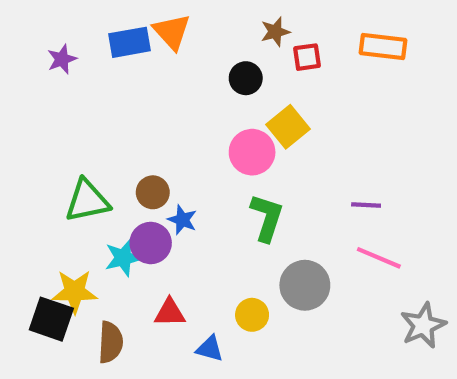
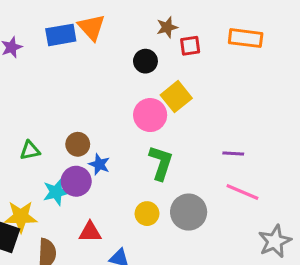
green triangle: (87, 201) -> (30, 150), size x0.6
yellow circle: (252, 315) -> (147, 214), moved

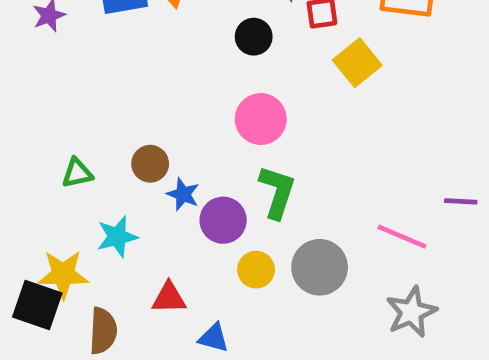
yellow square: (176, 97) -> (357, 63), moved
purple line: (233, 154) -> (461, 201), moved
purple circle: (76, 181) -> (223, 220), moved
gray star: (275, 241) -> (411, 312), moved

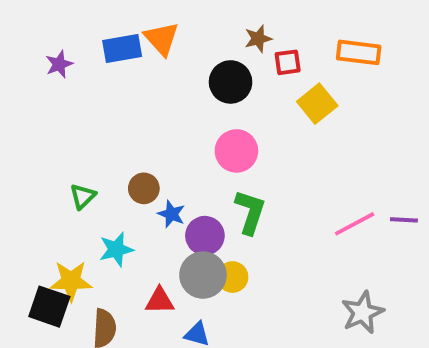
black circle: (254, 37) -> (231, 82), size x1.4
green triangle: (77, 173) -> (83, 196), turned -32
pink line: (402, 237) -> (355, 224), moved, turned -51
gray circle: (320, 267) -> (203, 275), moved

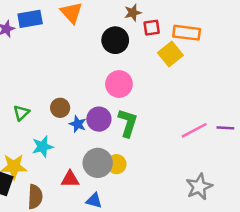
blue rectangle: (122, 48) -> (30, 19), moved
orange rectangle: (359, 52) -> (187, 33), moved
purple circle: (205, 236) -> (99, 119), moved

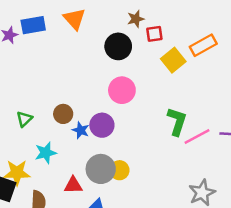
orange rectangle: (187, 33) -> (203, 45), moved, turned -36
green L-shape: (128, 123) -> (177, 121), moved

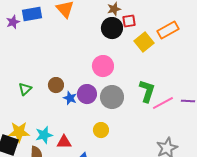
black circle: (118, 46) -> (112, 28), moved
cyan star: (46, 153) -> (44, 135), moved
gray circle: (101, 169) -> (112, 97), moved

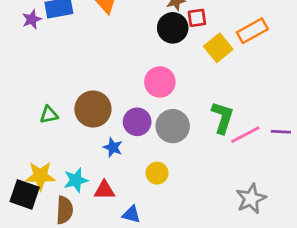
brown circle: (56, 85) -> (93, 109), size x1.6
green triangle: (25, 89) -> (49, 115), turned 32
blue star: (70, 98) -> (113, 147), moved

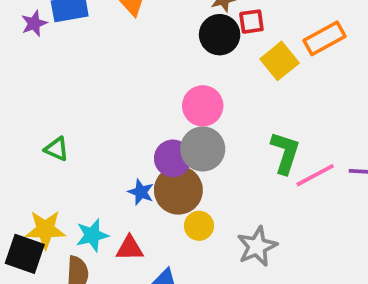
brown circle: (93, 109) -> (178, 190), moved
green triangle: (49, 115) -> (57, 149), turned 36
gray circle: (173, 126) -> (203, 149), moved
gray star: (251, 199) -> (257, 246), moved

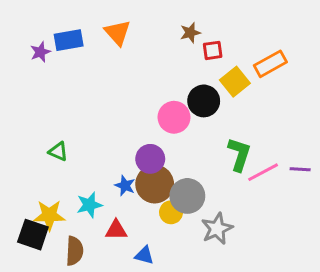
black circle: (220, 35) -> (204, 101), moved
gray circle: (203, 149) -> (187, 196), moved
cyan star: (92, 235) -> (89, 205), moved

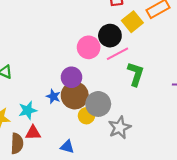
pink line: (263, 172) -> (117, 54), moved
red triangle: (116, 230) -> (33, 133), moved

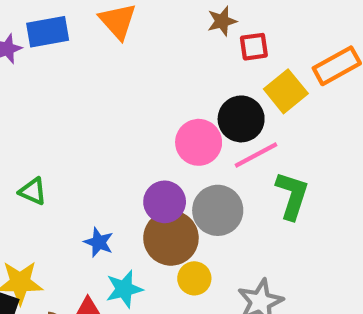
blue star: (53, 96) -> (99, 242), moved
gray circle: (98, 104) -> (218, 210), moved
cyan star: (28, 110) -> (124, 289), moved

